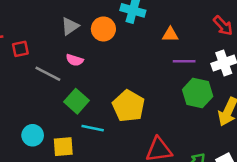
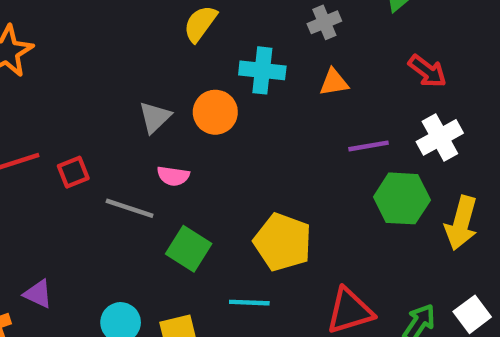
orange triangle: (170, 35) -> (334, 82), moved
cyan line: (93, 128) -> (249, 303), moved

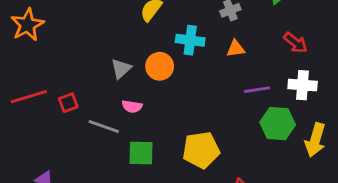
white cross: (440, 137) -> (303, 85), turned 32
yellow pentagon: (283, 242) -> (201, 150), turned -30
green square: (189, 249) -> (141, 153), turned -32

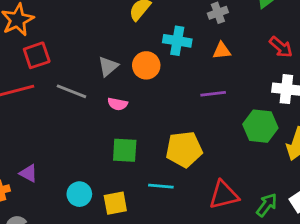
purple line: (257, 90) -> (213, 94), moved
red square: (68, 103) -> (37, 55), moved, size x1.4
gray line: (104, 127) -> (71, 91), moved

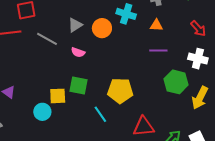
purple line: (213, 94) -> (158, 51), moved
cyan line: (161, 186) -> (100, 114), turned 42
yellow square: (115, 203) -> (58, 96), moved

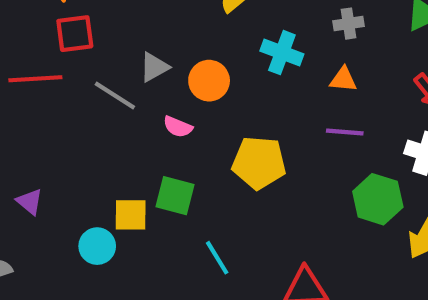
gray triangle: (75, 25) -> (154, 67), moved
orange circle: (102, 28) -> (209, 81), moved
yellow pentagon: (120, 91) -> (259, 163), moved

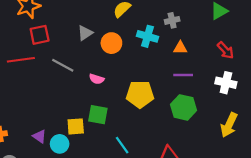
gray cross: (349, 24) -> (172, 20), moved
gray triangle: (154, 67) -> (85, 33), moved
orange circle: (209, 81) -> (111, 43), moved
green hexagon: (378, 199) -> (184, 107), moved
purple triangle: (30, 202) -> (39, 136), moved

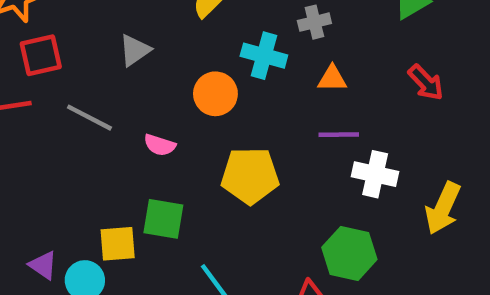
orange circle: (111, 43) -> (215, 94), moved
white cross: (226, 83) -> (375, 174), moved
green hexagon: (184, 107) -> (349, 253), moved
yellow arrow: (229, 125) -> (443, 208), moved

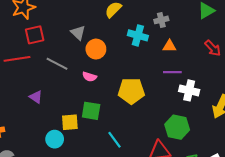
gray triangle: (135, 50) -> (78, 33), turned -42
orange circle: (215, 94) -> (96, 49), moved
purple triangle: (43, 265) -> (36, 97), moved

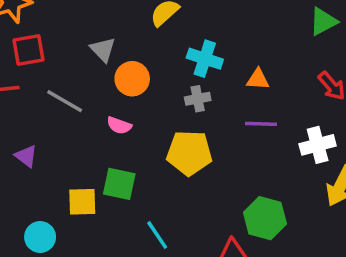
gray cross: (161, 20) -> (198, 99), moved
white cross: (189, 90) -> (318, 145), moved, turned -30
cyan circle: (55, 139) -> (40, 237), moved

